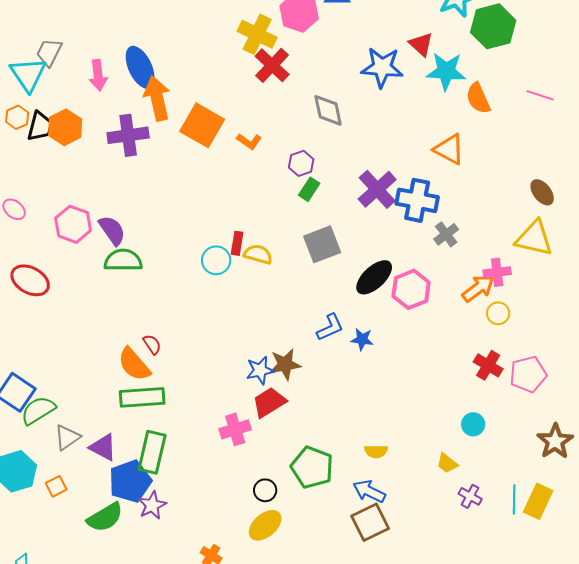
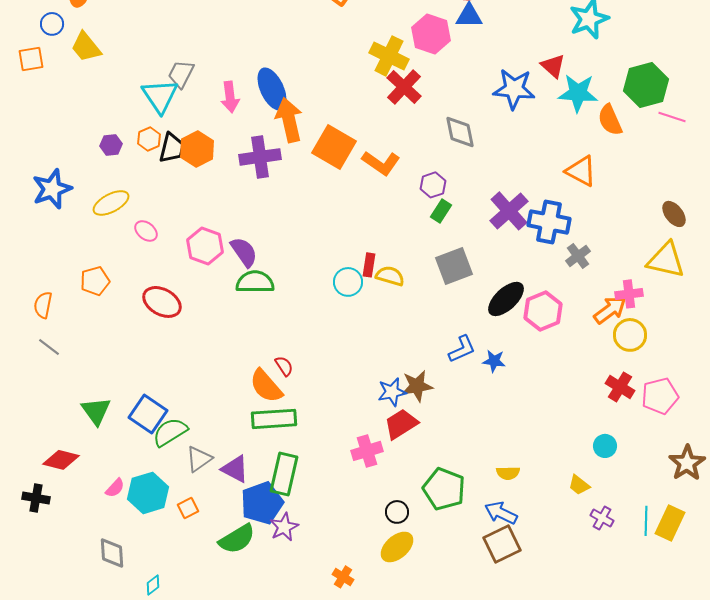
green hexagon: (493, 26) -> (646, 85), moved
orange L-shape: (249, 141) -> (381, 163), size x1.5
yellow circle: (498, 313) -> (630, 335), size x1.4

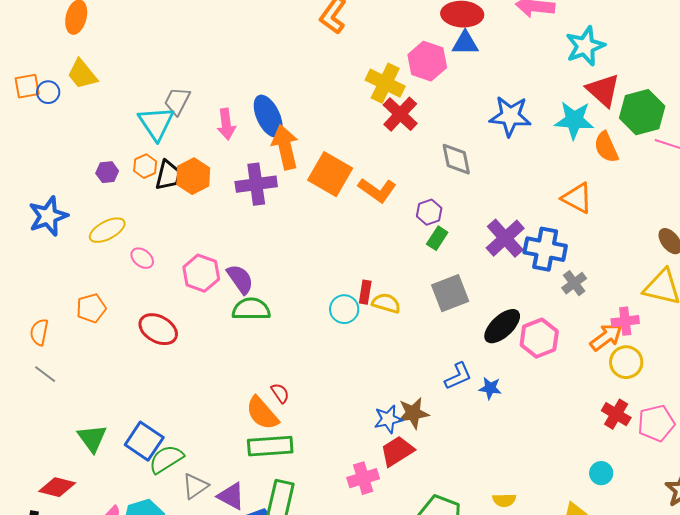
blue circle: (52, 24) -> (48, 92), moved
red triangle: (553, 66) -> (603, 90), moved, size x1.4

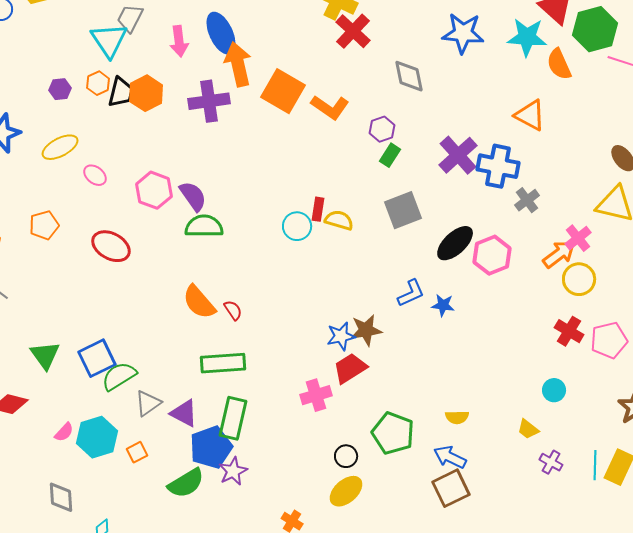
pink cross: (625, 321) -> (578, 238), turned -32
orange semicircle: (262, 413) -> (199, 302), moved
blue square: (144, 441) -> (97, 358), turned 30

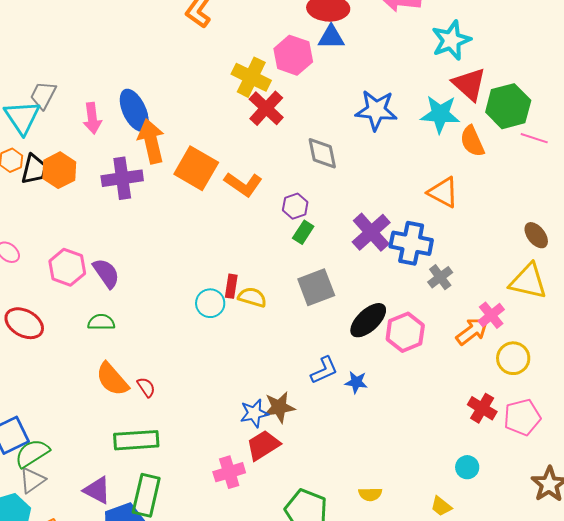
green semicircle: (204, 226) -> (101, 322), moved, size x0.7
yellow circle: (579, 279) -> (513, 358), moved
gray triangle: (148, 403) -> (32, 480), moved

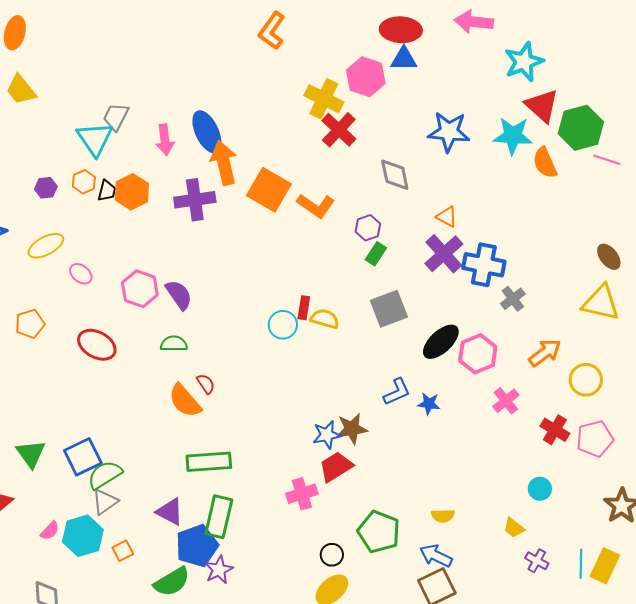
black trapezoid: (34, 169) -> (107, 191), size x0.7
orange triangle: (443, 192) -> (447, 217), moved, size x0.7
pink cross: (491, 315) -> (506, 401), moved
red semicircle: (146, 387) -> (206, 384), moved

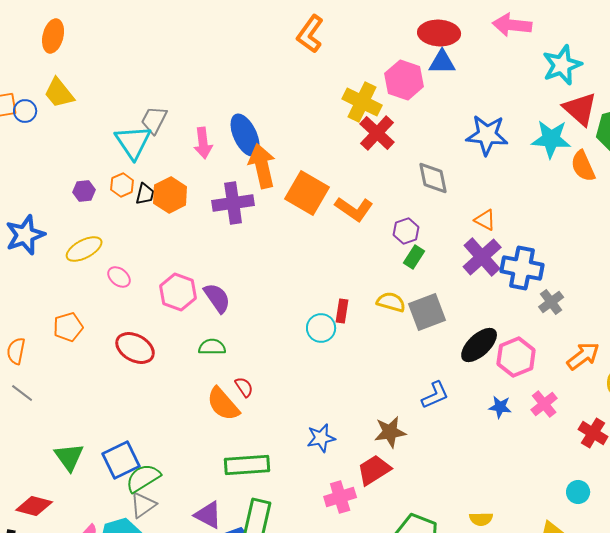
yellow semicircle: (325, 319) -> (391, 302), moved
blue star: (429, 404) -> (500, 407), moved
blue star: (327, 435) -> (321, 438), moved

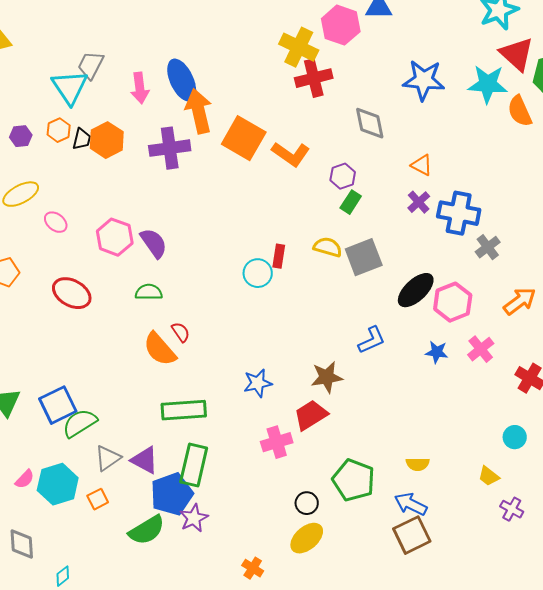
red cross: (377, 133) -> (314, 78), turned 33
purple cross: (482, 257) -> (419, 202), size x0.6
gray triangle: (143, 505) -> (108, 458), moved

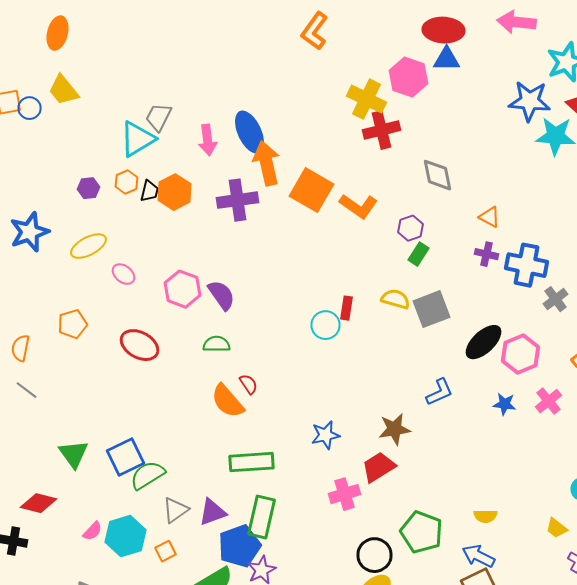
blue star: (424, 80) -> (530, 101), moved
cyan triangle: (70, 87) -> (138, 139), turned 33
purple cross: (419, 202) -> (486, 254), turned -35
purple triangle: (145, 460) -> (212, 512), turned -48
black circle: (307, 503) -> (374, 555), size x1.5

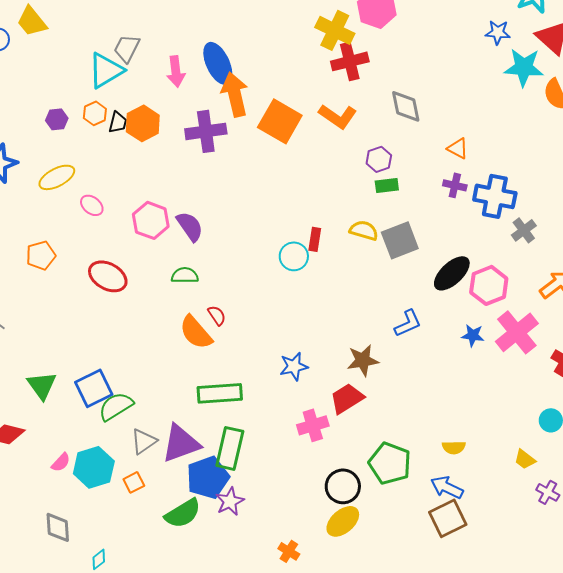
blue star: (530, 101) -> (498, 32), size x0.6
orange L-shape: (358, 206) -> (338, 116), moved
green rectangle: (418, 254) -> (387, 185), turned 50
pink cross: (548, 401) -> (517, 332), size x1.6
purple triangle: (212, 512) -> (181, 443), size x1.4

